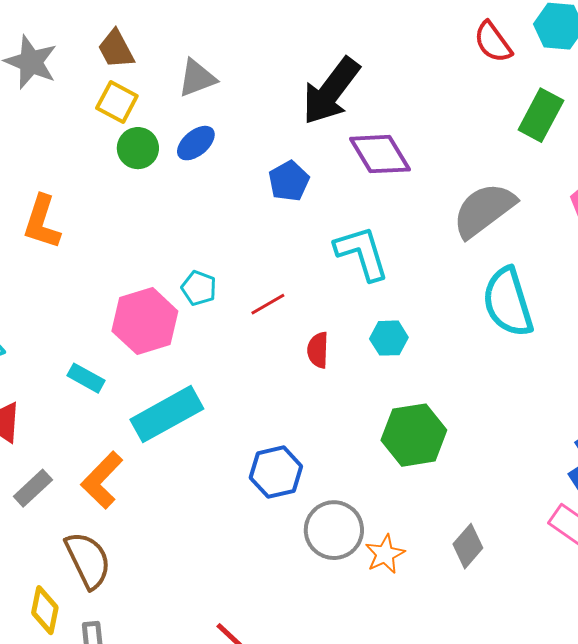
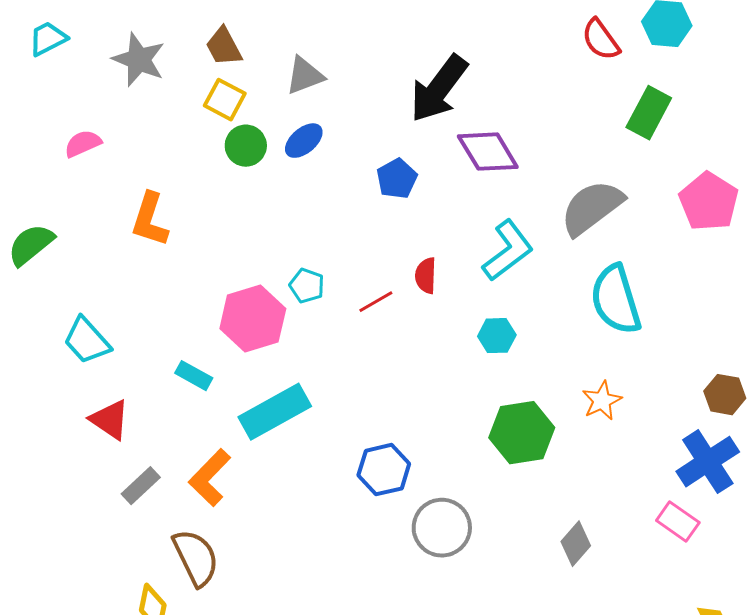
cyan L-shape: (362, 253) -> (508, 251), moved, turned 70
red semicircle: (318, 350) -> (426, 276), moved
orange star: (385, 554) -> (602, 401), moved

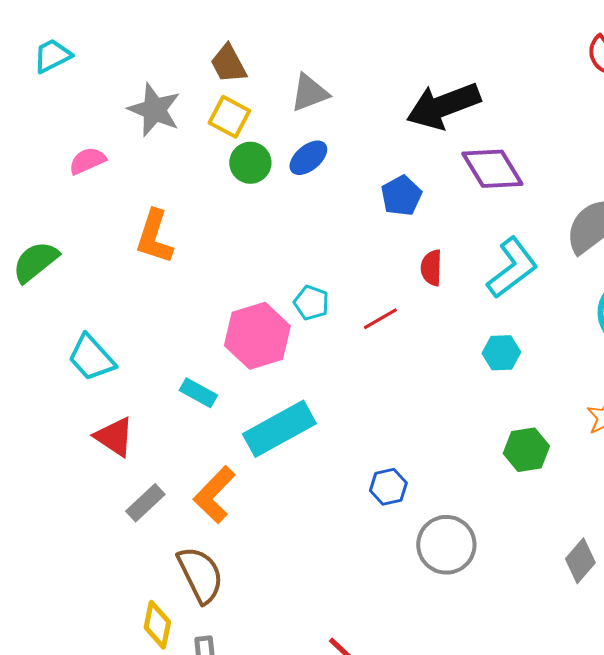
gray star: (139, 60) -> (154, 110), moved
black arrow: (439, 89) -> (443, 106), turned 32
red semicircle: (426, 276) -> (431, 268), moved
green hexagon: (522, 433) -> (526, 450), size x0.7
blue hexagon: (384, 470) -> (388, 487), size x0.7

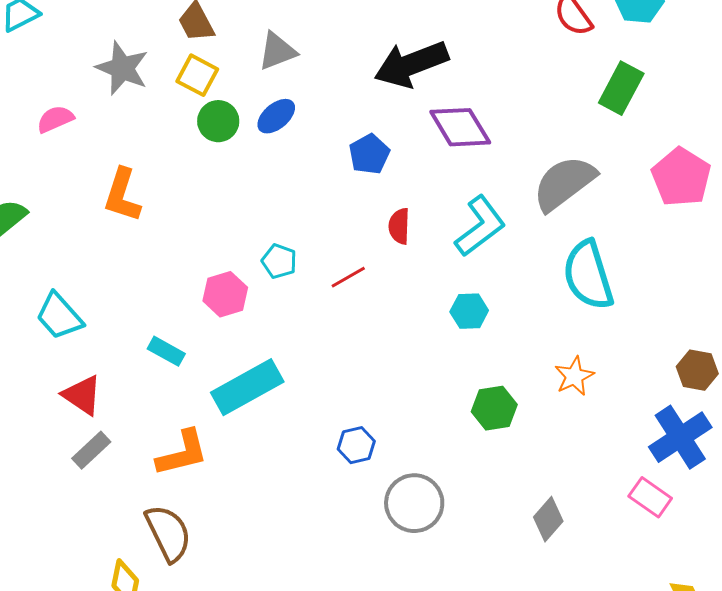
pink hexagon: (257, 336) -> (225, 294), size x0.7
orange L-shape: (214, 495) -> (182, 453), turned -148
gray rectangle: (145, 503) -> (91, 450), moved

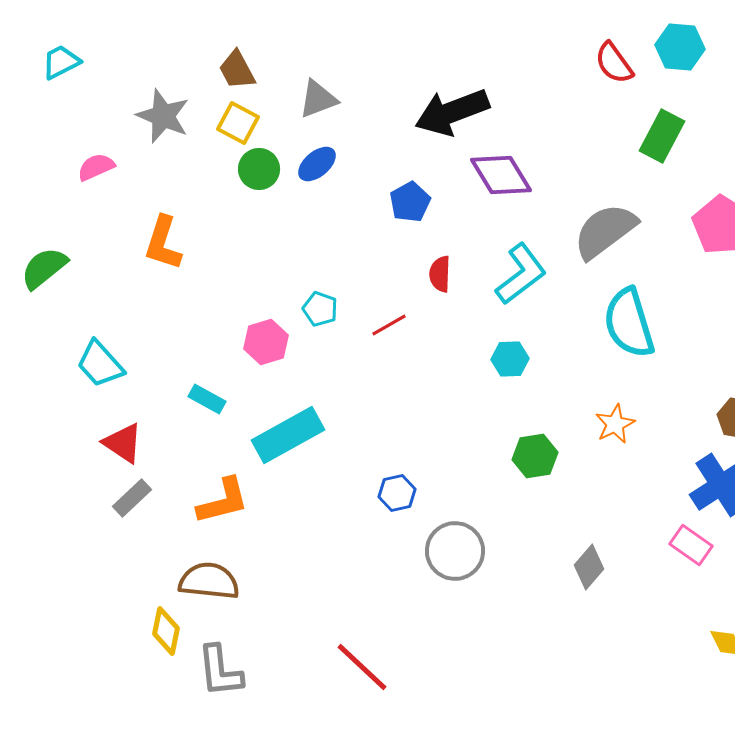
brown semicircle: (168, 533) -> (209, 581), turned -58

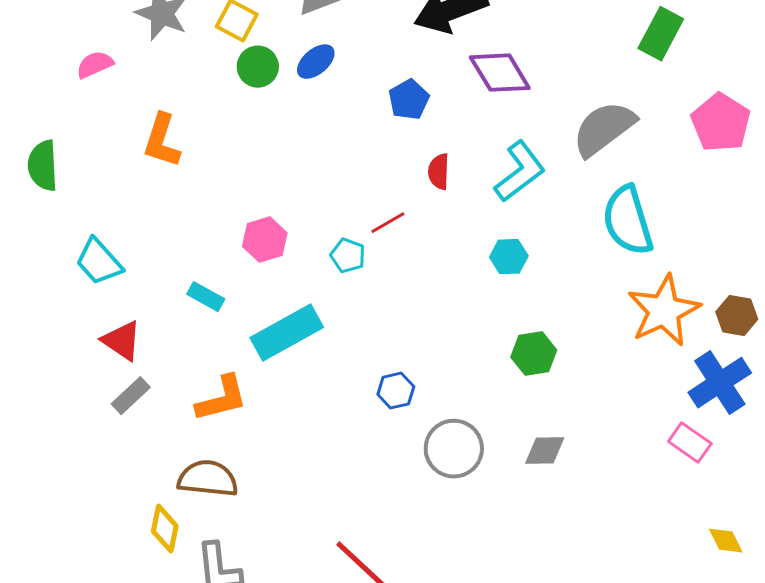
green semicircle: (44, 268) -> (43, 166), turned -54
cyan pentagon: (320, 309) -> (348, 256), moved
orange star: (615, 424) -> (664, 311), moved, size x1.8
gray diamond: (589, 567) -> (545, 451), moved, turned 48

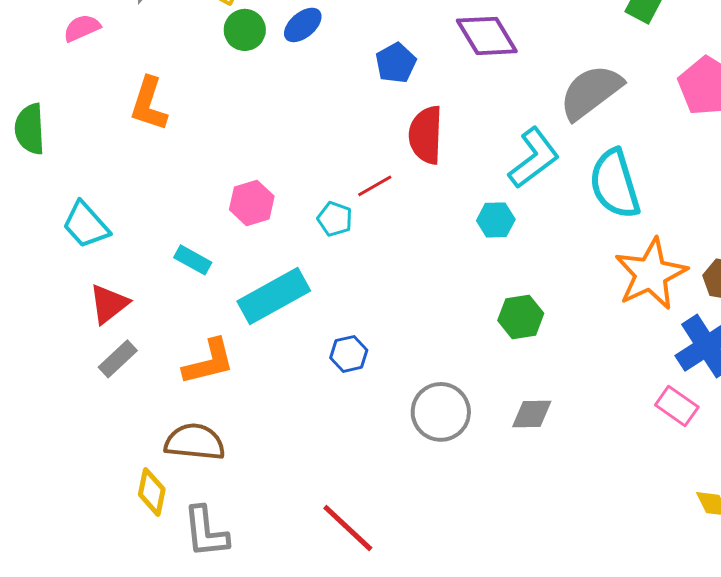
red semicircle: (439, 172) -> (426, 135), size x1.6
cyan L-shape: (520, 172) -> (534, 158), moved
red triangle: (122, 341) -> (109, 304), turned 48
blue hexagon: (396, 391) -> (349, 354), moved

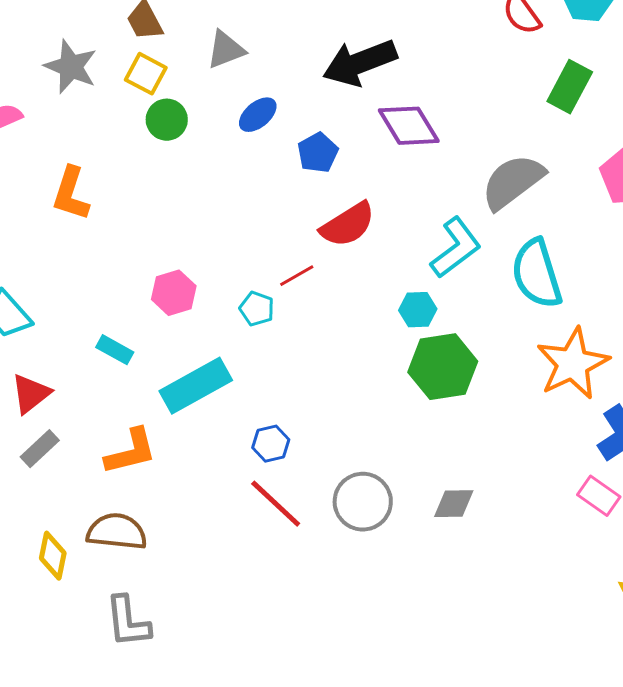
blue ellipse: (303, 25) -> (258, 115), moved
red semicircle: (426, 135) -> (348, 225), turned -124
green hexagon: (521, 317) -> (443, 367), moved, size x1.5
yellow diamond: (152, 492) -> (53, 556), moved
red line: (348, 528) -> (276, 504), moved

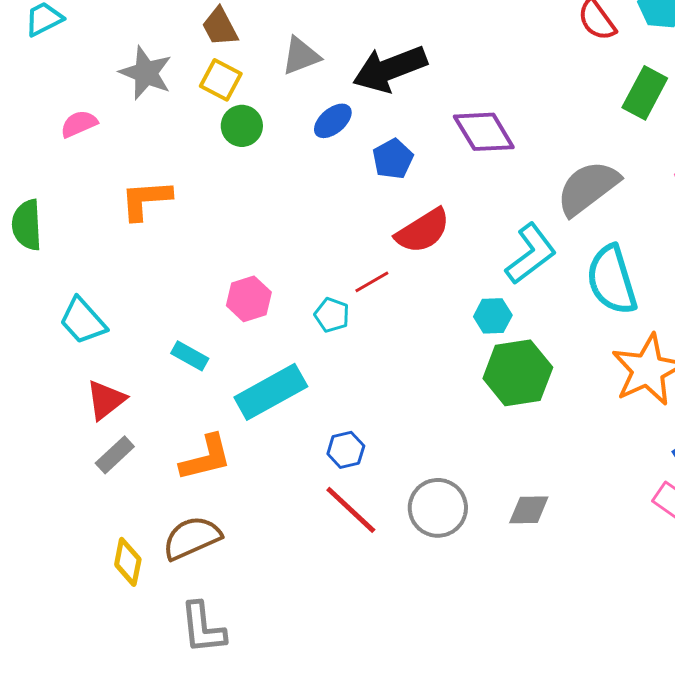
black arrow: (360, 63) -> (390, 69), moved
orange L-shape: (71, 194) -> (146, 200), turned 68
brown semicircle: (117, 532) -> (192, 538), turned -30

